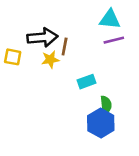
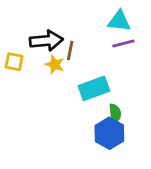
yellow star: (50, 60) -> (55, 65), turned 30
cyan rectangle: (87, 82) -> (94, 88), size x1.5

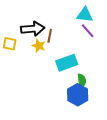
purple line: (123, 43) -> (88, 31), turned 63

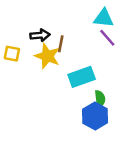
black arrow: (33, 29) -> (40, 35), size x0.7
yellow star: (39, 46) -> (47, 56), size x1.5

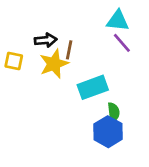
yellow star: (47, 56) -> (54, 64), turned 30

